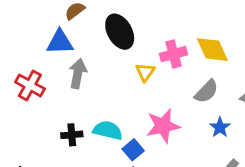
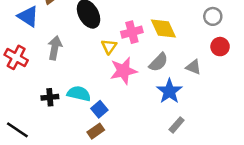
blue triangle: (60, 42) -> (28, 16), moved, turned 35
pink star: (163, 126) -> (124, 71), moved
blue star: (220, 127) -> (169, 91), size x1.5

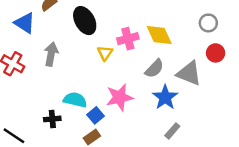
gray triangle: (193, 67) -> (189, 73), size x1.6
pink star: (124, 71) -> (120, 97), moved
black cross: (50, 97) -> (52, 119), moved

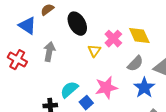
pink cross: (128, 39) -> (113, 39), turned -30
cyan semicircle: (75, 100) -> (69, 90), turned -54

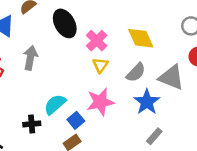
pink cross: (113, 39) -> (97, 41), moved
yellow triangle: (94, 51) -> (100, 65), moved

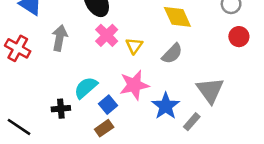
pink cross: (97, 41) -> (107, 35), moved
gray triangle: (171, 77) -> (210, 90), moved, turned 32
blue star: (147, 102) -> (166, 106), moved

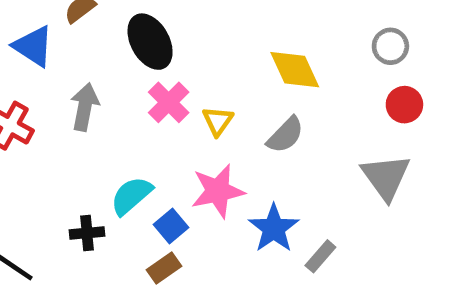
gray triangle: (210, 90) -> (386, 177), moved

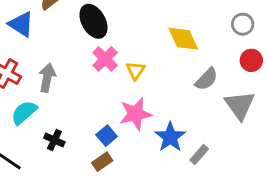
gray arrow: (85, 107) -> (47, 78), moved
gray semicircle: (285, 135) -> (206, 79), moved
cyan semicircle: (131, 196) -> (24, 112), moved
black cross: (87, 233) -> (54, 140), turned 30

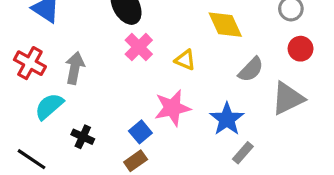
yellow triangle: (135, 71) -> (185, 60), moved, turned -42
gray triangle: (240, 105) -> (288, 98), turned 40
blue star: (170, 137) -> (227, 119), moved

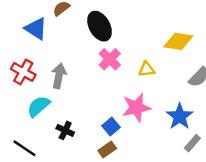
yellow diamond: (225, 25) -> (178, 41), turned -56
yellow triangle: (185, 60) -> (147, 69), turned -30

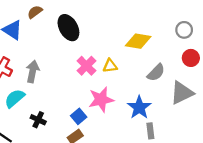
pink cross: (110, 59) -> (86, 66), moved
gray rectangle: (192, 143) -> (150, 131), turned -48

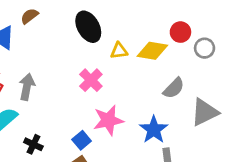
black ellipse: (68, 28) -> (88, 27), moved
gray circle: (184, 30) -> (205, 48), moved
red circle: (191, 58) -> (180, 32), moved
yellow triangle: (110, 66) -> (119, 51), moved

